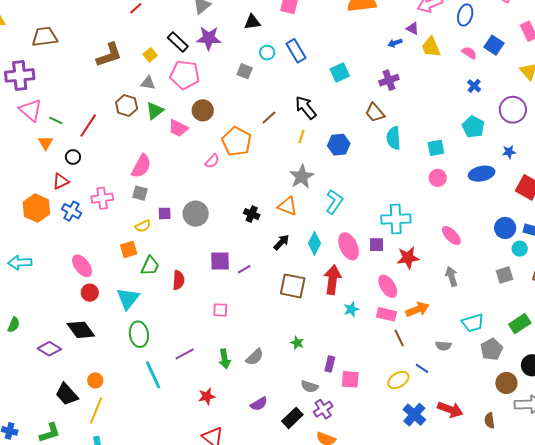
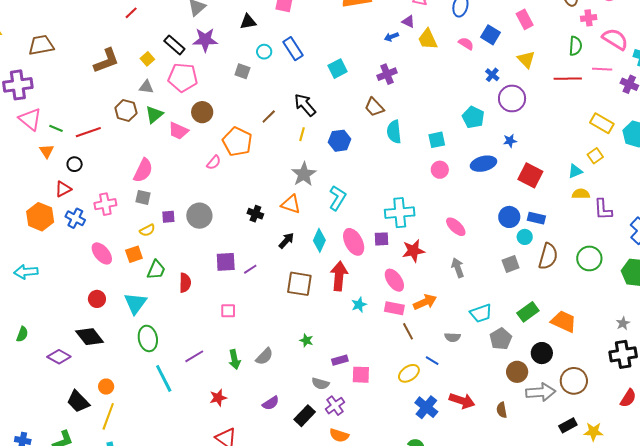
blue cross: (474, 86) -> (492, 75), moved
red line: (88, 126) -> (88, 132), turned 40
pink ellipse: (82, 266) -> (102, 253), moved
purple rectangle: (330, 364) -> (340, 360), turned 63

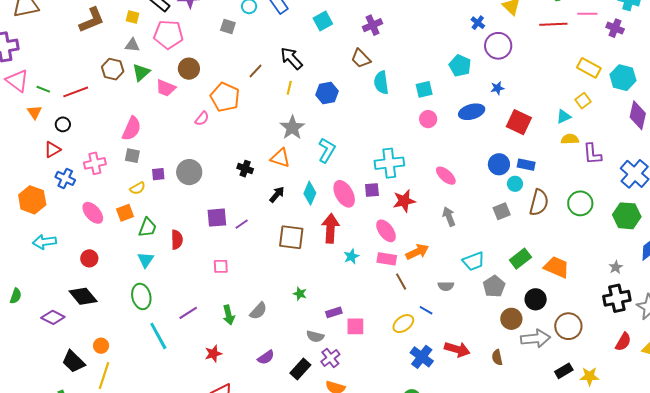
yellow square: (147, 59) -> (133, 17), turned -32
orange hexagon: (40, 217) -> (32, 200), moved
cyan arrow: (26, 272) -> (44, 242), moved
cyan triangle: (135, 303) -> (146, 260), moved, size x0.7

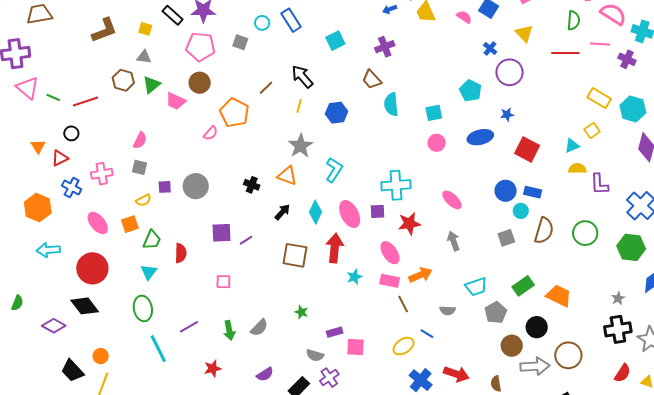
pink pentagon: (168, 34) -> (200, 47), moved
orange triangle: (34, 112) -> (38, 146), moved
pink semicircle: (132, 129) -> (140, 140), size x0.7
red circle: (89, 258) -> (92, 268), size x1.8

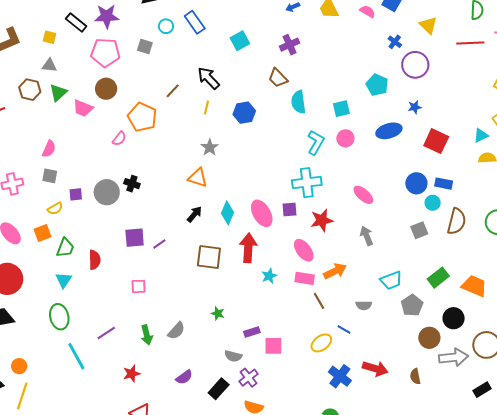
gray star: (300, 146) -> (210, 147), size x0.7
cyan L-shape: (334, 170) -> (316, 142), moved
black cross: (252, 185) -> (132, 184), moved

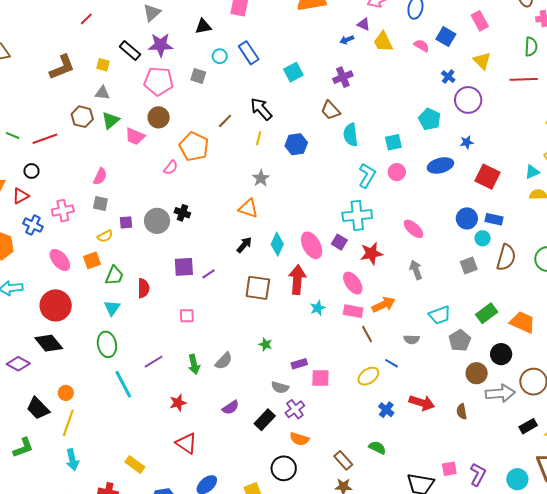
purple square: (289, 209) -> (339, 242), turned 35
blue cross: (340, 376) -> (386, 410), size x0.7

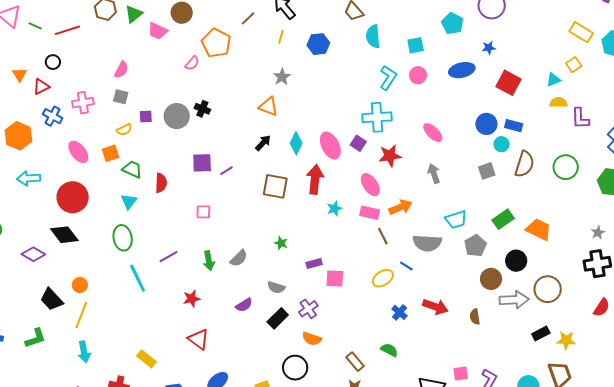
green trapezoid: (114, 276) -> (132, 169), turned -90
gray semicircle: (412, 339) -> (427, 243), size x1.8
gray semicircle: (280, 387) -> (276, 287), moved

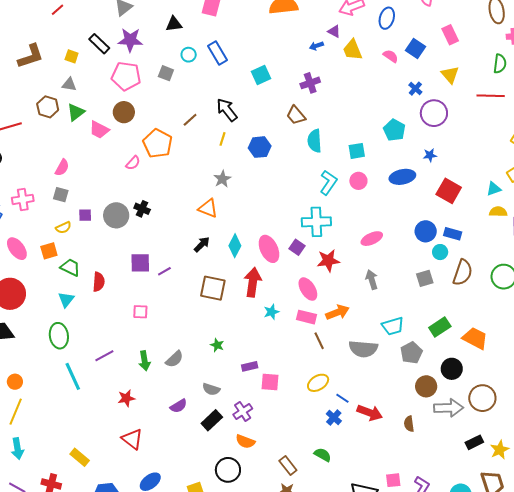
pink ellipse: (433, 133) -> (372, 239), turned -70
blue line: (406, 266) -> (342, 398), moved
yellow star: (566, 340) -> (500, 450), turned -30

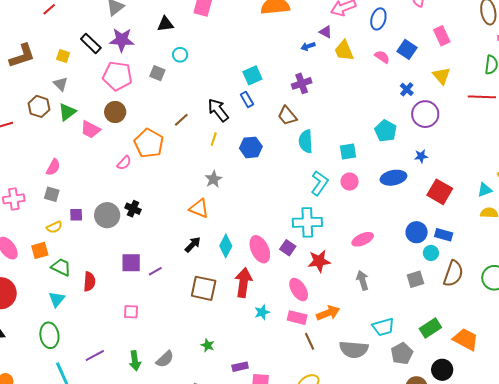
blue rectangle: (218, 53) -> (247, 99), moved, size x0.7
gray triangle: (69, 84) -> (61, 84), turned 35

